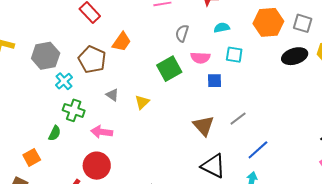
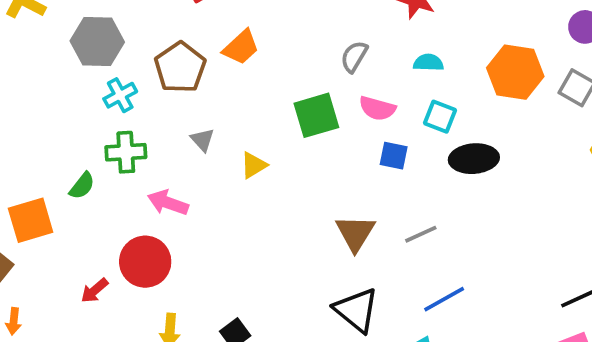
black ellipse: (295, 56) -> (474, 159), moved
green cross: (74, 110) -> (126, 152), turned -35
orange square: (32, 157) -> (31, 220), size x1.4

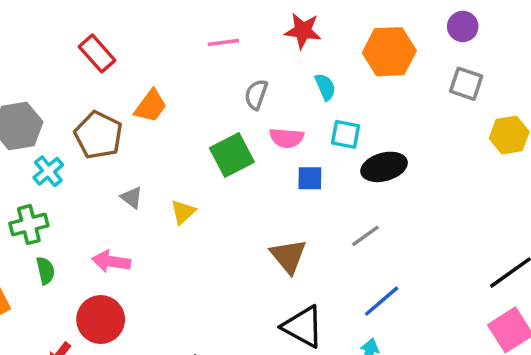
cyan semicircle: (428, 63) -> (325, 87), turned 76
orange hexagon: (515, 72) -> (389, 52), moved
green cross: (126, 152) -> (29, 225), moved
green semicircle: (82, 186) -> (46, 271), moved, turned -40
gray line: (421, 234) -> (365, 236), moved

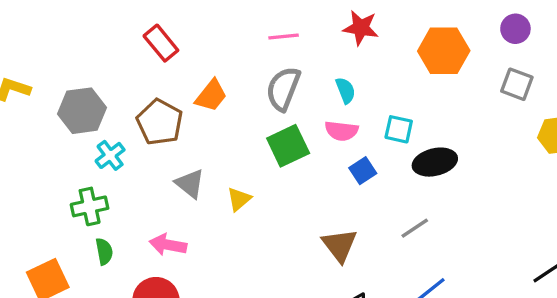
cyan semicircle: (325, 87) -> (346, 90), moved
gray semicircle: (256, 94) -> (283, 89), moved, size x1.5
blue square: (310, 178) -> (363, 171), turned -36
gray triangle: (132, 198) -> (190, 184), size x1.4

